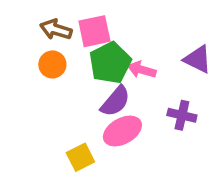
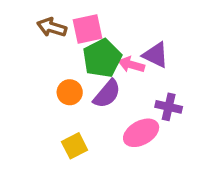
purple triangle: (198, 59) -> (156, 55), moved
orange circle: (52, 64) -> (70, 92), moved
pink ellipse: (122, 131) -> (141, 133), moved

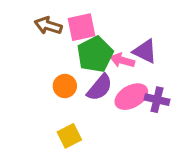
pink ellipse: (141, 133) -> (131, 97), moved

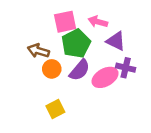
brown arrow: (48, 26) -> (38, 51), moved
pink arrow: (122, 60) -> (98, 22), moved
purple cross: (157, 100) -> (126, 68), moved

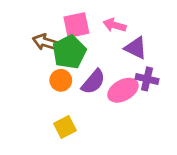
green pentagon: (76, 43) -> (69, 52), moved
brown arrow: (38, 51) -> (45, 42), moved

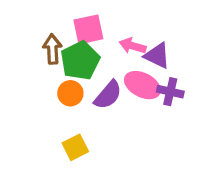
pink arrow: (114, 25) -> (133, 46), moved
brown arrow: (45, 42) -> (52, 49), turned 70
pink ellipse: (123, 90) -> (142, 85), moved, turned 56

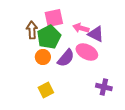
purple cross: (170, 92) -> (104, 87), moved

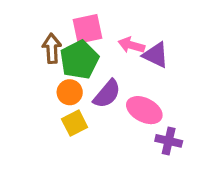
pink ellipse: (87, 52) -> (144, 110), moved
yellow square: (46, 90) -> (75, 123), moved

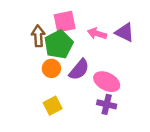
purple triangle: (156, 55) -> (125, 32), moved
yellow square: (75, 123) -> (53, 106), moved
purple cross: (169, 141) -> (107, 104), moved

